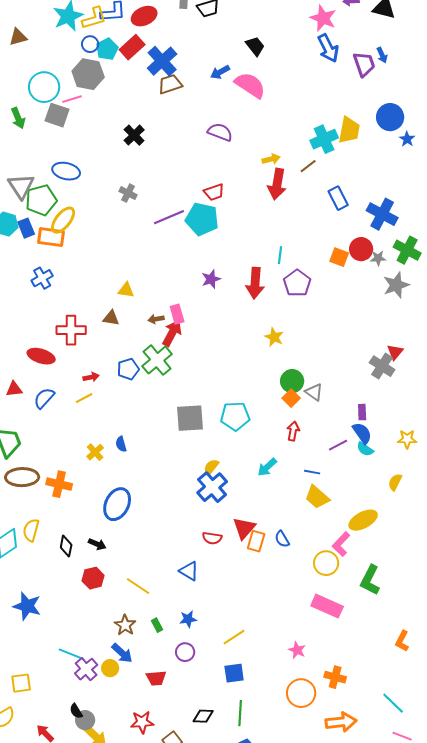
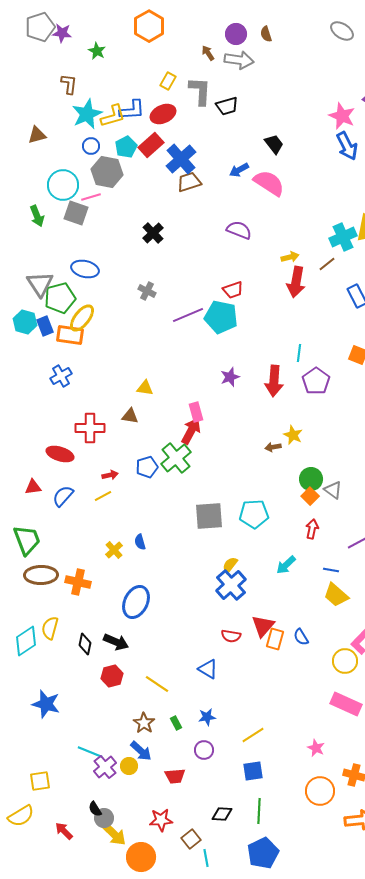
blue circle: (90, 44) -> (91, 146), moved
brown arrow: (156, 319) -> (273, 447), moved
black arrow: (97, 544) -> (116, 642), size x1.4

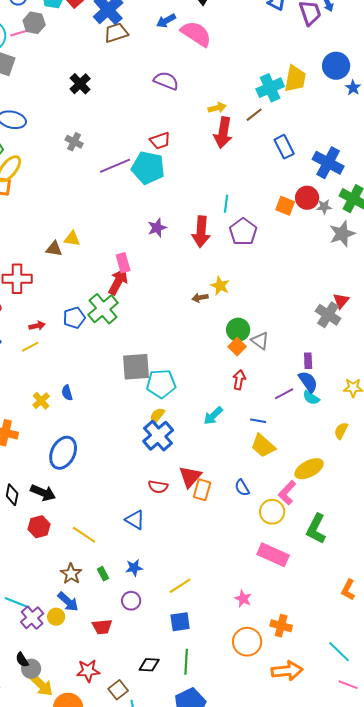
gray hexagon: (107, 172) -> (34, 23), size x0.7
pink line: (91, 197) -> (20, 33), moved
brown triangle: (130, 416) -> (54, 249), moved
cyan pentagon: (254, 514) -> (161, 384), moved
blue semicircle: (301, 637) -> (242, 488), moved

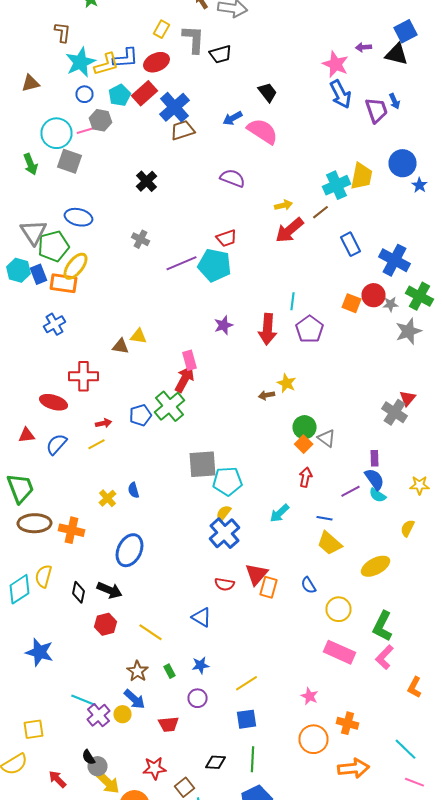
red arrow: (223, 133) -> (290, 230), turned 40
pink L-shape: (287, 493) -> (384, 657), moved

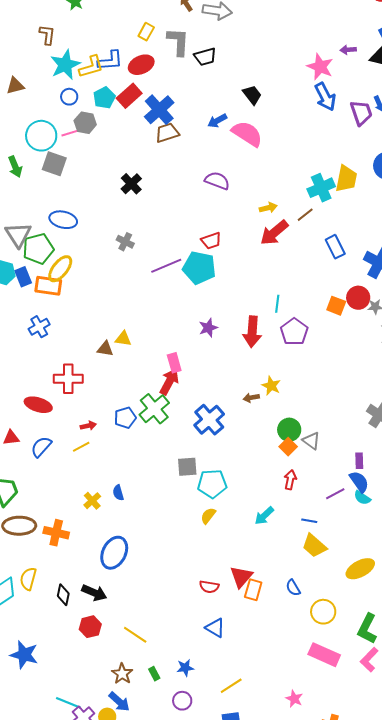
gray square: (202, 464) -> (187, 467), size x0.7
blue cross: (224, 533) -> (209, 420), moved
blue triangle: (202, 617) -> (215, 628), moved

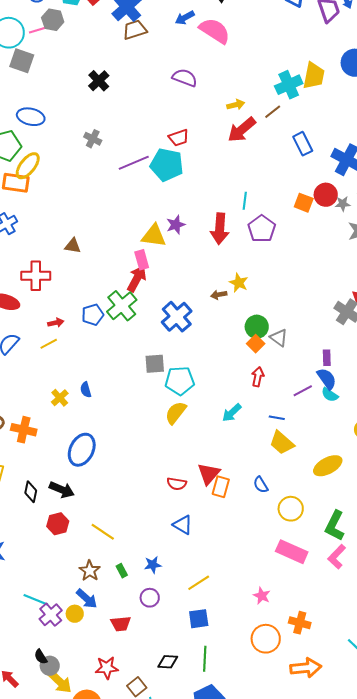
yellow triangle: (123, 339) -> (154, 236), moved, size x1.5
yellow semicircle: (208, 516) -> (176, 413), size x1.4

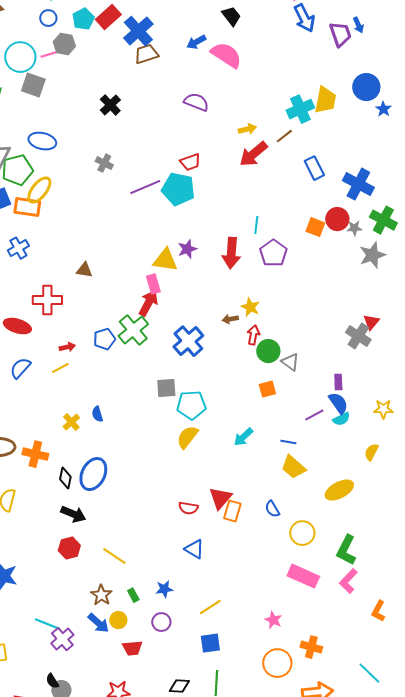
orange square: (256, 344) -> (267, 389), moved, turned 30
red arrow: (258, 377) -> (253, 335), moved
cyan semicircle: (330, 395) -> (341, 419), turned -60
black diamond: (31, 492) -> (65, 478), moved
yellow circle: (75, 614) -> (118, 620), moved

